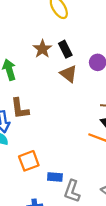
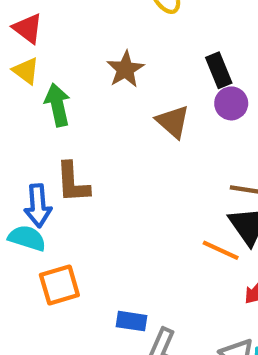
black rectangle: (65, 49) -> (219, 70), moved
orange square: (29, 161) -> (59, 285), moved

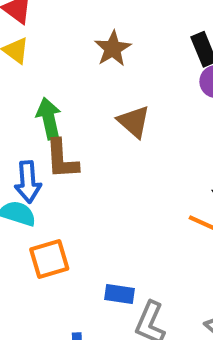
green arrow: (58, 105) -> (49, 119), moved
brown triangle: (173, 122) -> (134, 122), moved

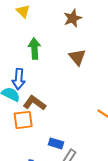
brown L-shape: (62, 159) -> (34, 103), moved, turned 120

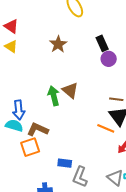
green arrow: (34, 49) -> (54, 96), moved
brown triangle: (77, 57) -> (70, 90), moved

